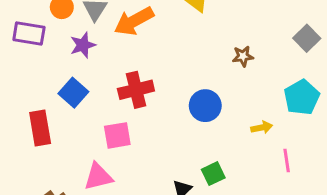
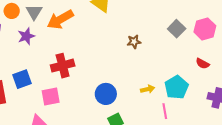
blue square: (73, 93) -> (22, 79), moved, turned 30
cyan pentagon: (302, 97) -> (177, 87), moved
blue circle: (205, 106) -> (106, 94), moved

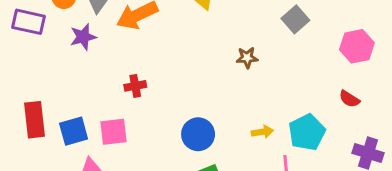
gray square: (177, 29) -> (295, 19), moved
red cross: (63, 66) -> (135, 86), size x0.6
blue square: (22, 79) -> (74, 131), moved

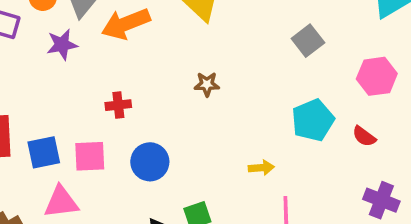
brown star: (247, 58) -> (207, 84), moved
cyan pentagon: (307, 132) -> (313, 120), moved
blue circle: (198, 134) -> (150, 162), moved

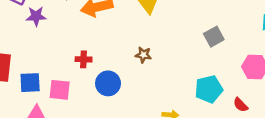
purple star: (62, 45) -> (36, 16), moved
blue circle: (150, 162) -> (108, 83), moved

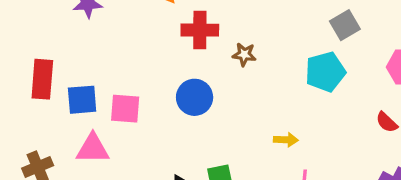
red cross: (84, 59) -> (200, 30), moved, size x1.5
cyan pentagon: (209, 89) -> (325, 72), moved

